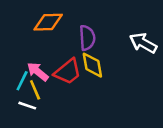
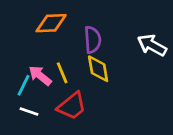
red trapezoid: (68, 72) -> (72, 106), moved
yellow line: (35, 90) -> (62, 73), moved

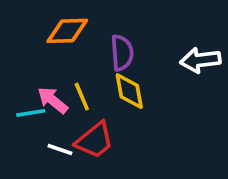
white arrow: (152, 45) -> (200, 60), turned -36
cyan line: (23, 85) -> (31, 113), turned 55
white line: (29, 112) -> (60, 149), moved

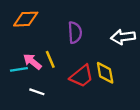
orange diamond: (67, 31) -> (26, 19), moved
yellow diamond: (129, 91) -> (105, 73), moved
red trapezoid: (95, 140) -> (82, 76), moved

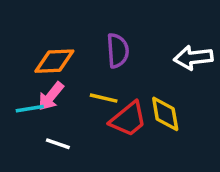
orange diamond: (26, 19) -> (54, 61), moved
yellow line: (50, 59) -> (104, 98), moved, turned -54
pink arrow: (32, 62) -> (51, 96), turned -90

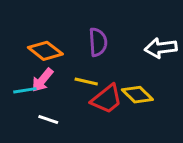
orange diamond: (54, 61) -> (45, 51), turned 40
yellow diamond: (165, 114) -> (137, 95), turned -36

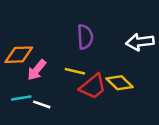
orange diamond: (45, 51) -> (19, 55), moved, turned -40
cyan line: (25, 90) -> (21, 98), moved

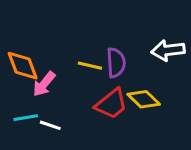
purple semicircle: (85, 37) -> (116, 63), moved
orange diamond: (19, 55) -> (23, 66), turned 72
yellow line: (75, 71) -> (90, 66), moved

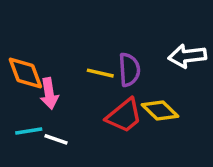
pink arrow: (44, 84) -> (49, 93), turned -48

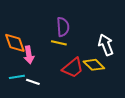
white arrow: (187, 56) -> (106, 45), moved, turned 75
purple semicircle: (129, 70) -> (63, 27), moved

